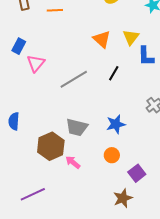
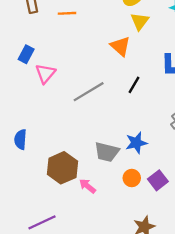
yellow triangle: (131, 37) -> (140, 21), moved
gray trapezoid: (77, 127) -> (107, 152), moved
purple square: (137, 173) -> (158, 180), moved

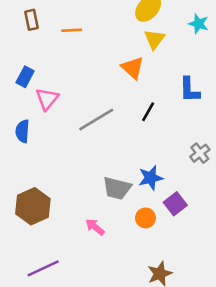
blue semicircle: (20, 139) -> (22, 131), moved
brown hexagon: (62, 168) -> (33, 206), moved
purple square: (158, 180) -> (175, 204), moved

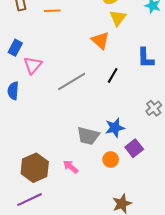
brown hexagon: (33, 206) -> (35, 168), moved

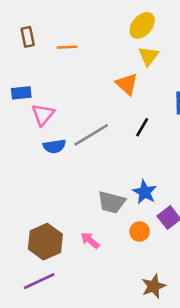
blue rectangle: (15, 48) -> (21, 93), turned 56
blue semicircle: (13, 91) -> (54, 146), moved, turned -102
blue star: (115, 128) -> (145, 192), turned -30

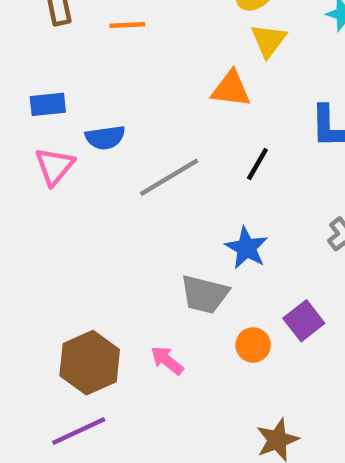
orange triangle: (127, 84) -> (231, 89), turned -35
pink triangle: (43, 114) -> (54, 166), moved
blue semicircle: (54, 146) -> (105, 138), moved
blue star: (145, 192) -> (246, 248), moved

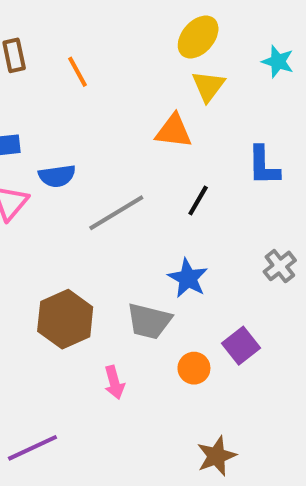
orange line: (127, 25) -> (77, 72), turned 64
pink arrow: (167, 360) -> (114, 382), turned -144
brown hexagon: (90, 363) -> (65, 319), moved

